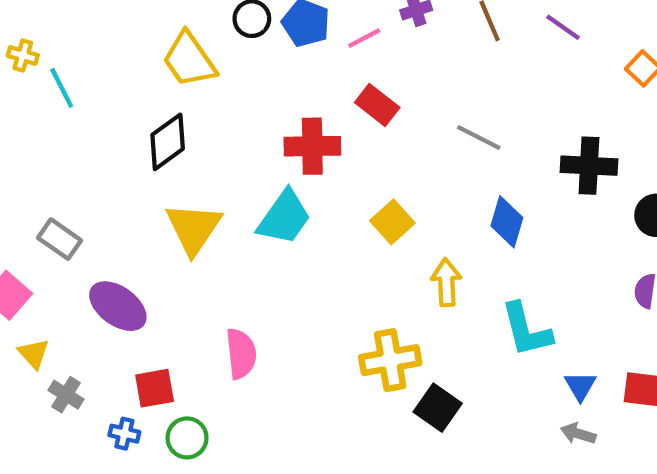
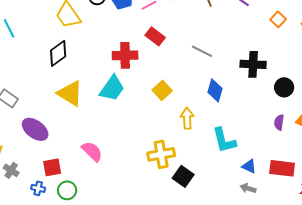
yellow triangle: (194, 228) -> (70, 93), turned -32
pink semicircle: (241, 354) -> (92, 151), turned -40
blue triangle: (580, 386) -> (249, 166), turned -35

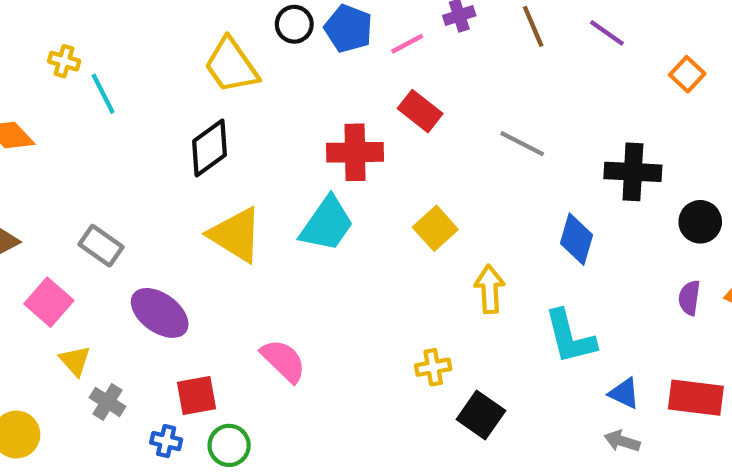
blue diamond: (215, 90) -> (576, 239), moved
yellow cross: (161, 154) -> (433, 367), size x0.6

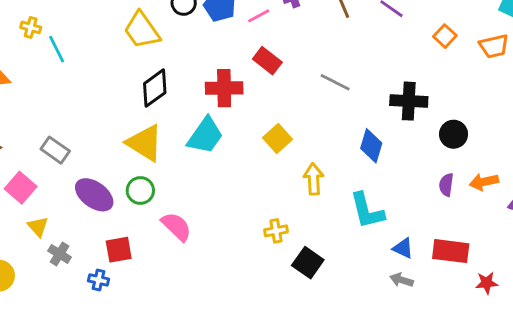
black diamond: (210, 148) -> (155, 88), moved
green circle: (229, 445) -> (140, 190), moved

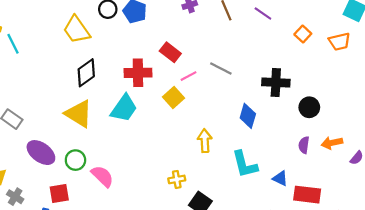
pink line: (259, 16) -> (189, 76), moved
yellow square: (277, 139) -> (174, 98), moved
green circle: (140, 190) -> (75, 160), moved
blue triangle: (403, 248) -> (280, 178), moved

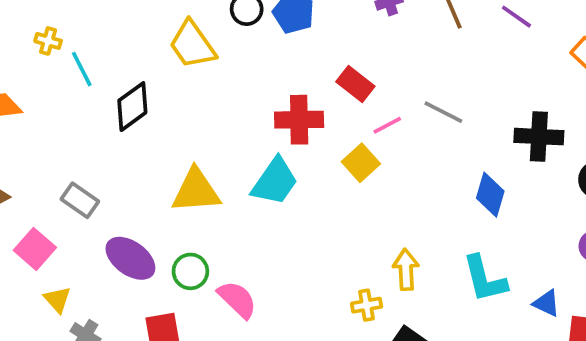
black diamond: (86, 73) -> (132, 107), moved
yellow triangle: (79, 114) -> (196, 191), turned -36
yellow arrow: (205, 141) -> (406, 270), moved

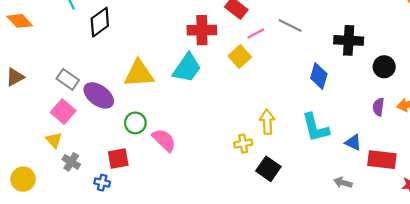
pink square: (35, 249) -> (63, 111), moved
purple ellipse: (130, 258) -> (99, 95), moved

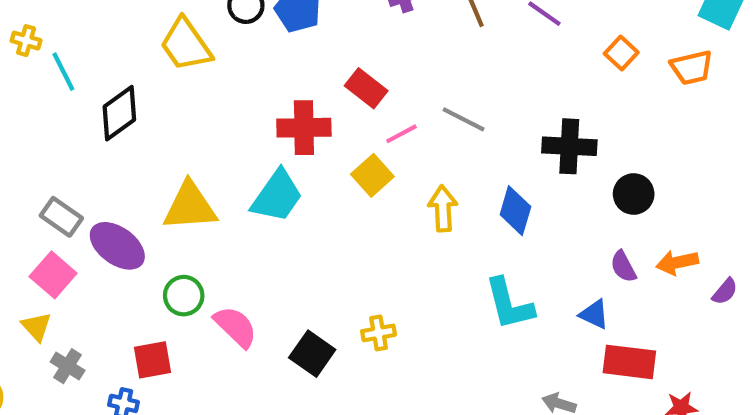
purple semicircle: (378, 107) -> (623, 267), turned -36
yellow arrow: (267, 122) -> (443, 209), moved
blue triangle: (353, 142) -> (594, 314), moved
black square: (268, 169) -> (312, 354), moved

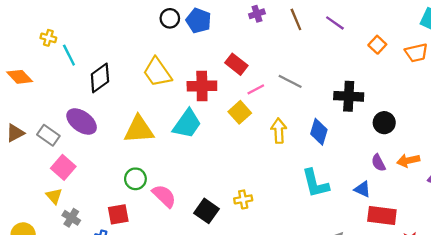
yellow trapezoid: (186, 45) -> (157, 72), moved
gray rectangle: (61, 217) -> (48, 135), moved
purple ellipse: (117, 246) -> (82, 122), moved

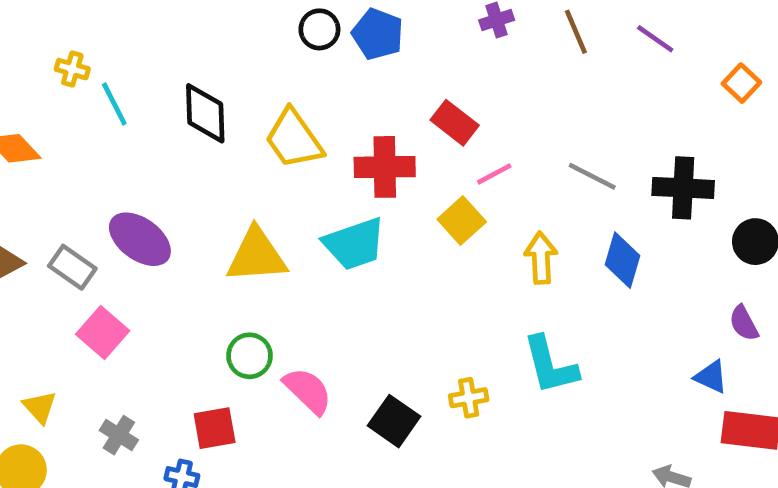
black diamond: (100, 78) -> (205, 113), moved, turned -56
gray line: (290, 81) -> (592, 176), moved
cyan trapezoid: (187, 124) -> (354, 244), turned 36
cyan L-shape: (315, 183) -> (550, 365), moved
yellow triangle: (54, 196) -> (40, 407), moved

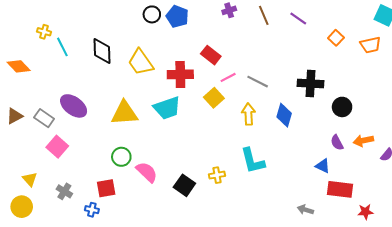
gray line: (592, 176) -> (258, 82), moved

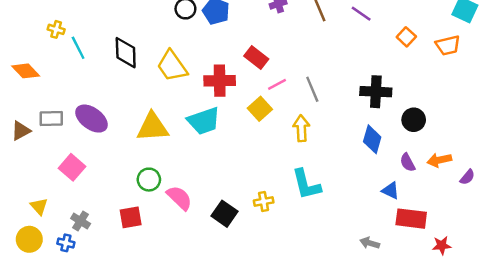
gray line: (258, 82) -> (312, 89), turned 40
blue diamond: (284, 115) -> (372, 139), moved
gray rectangle: (44, 118) -> (51, 119), moved, turned -36
blue cross: (92, 210) -> (66, 243), moved

